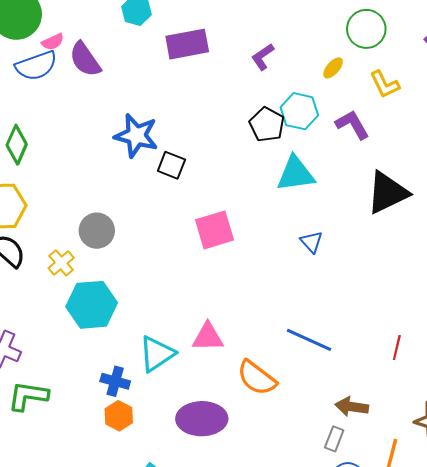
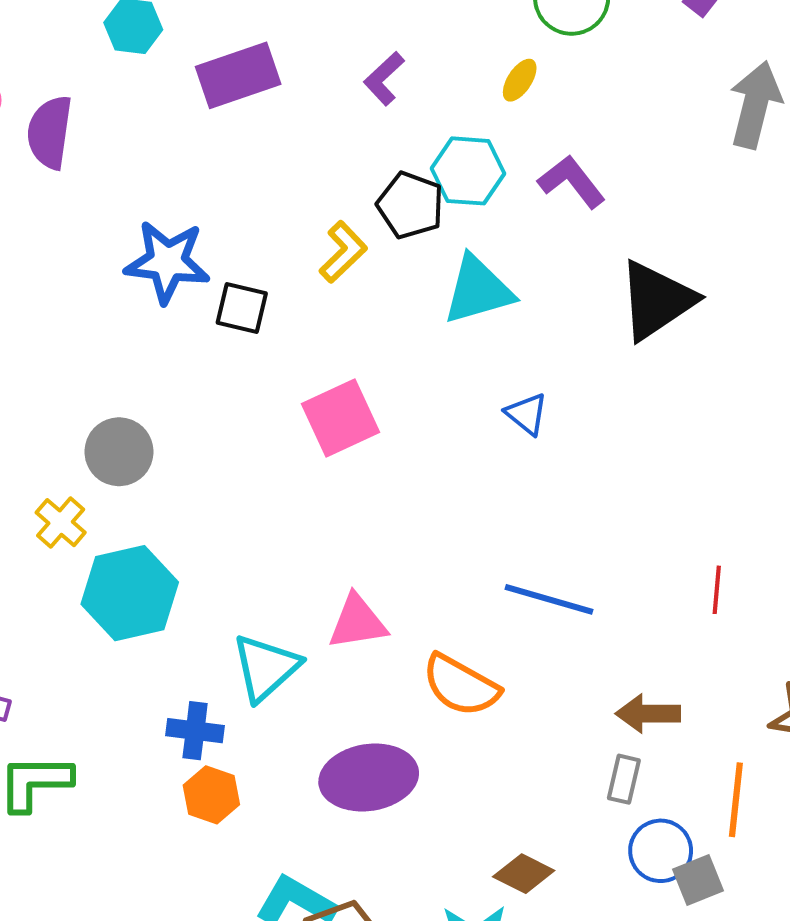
purple semicircle: (85, 59) -> (50, 132), turned 51
yellow L-shape: (385, 84) -> (343, 252), moved, turned -100

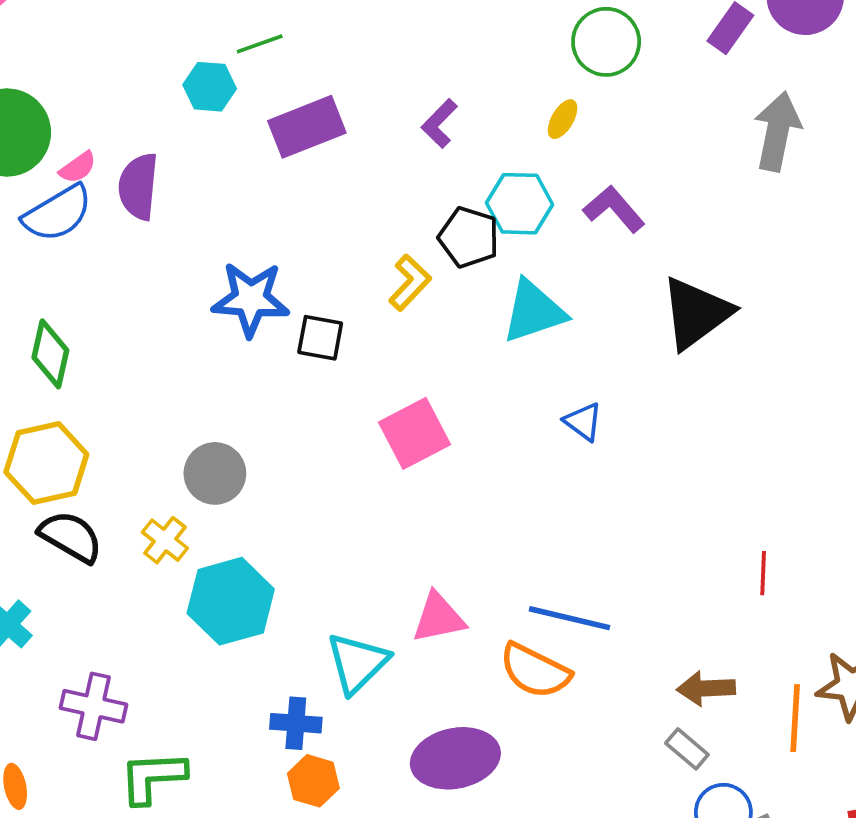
blue line: (549, 599) -> (569, 618), moved
gray rectangle: (624, 779) -> (687, 749), turned -60
orange line: (736, 800) -> (795, 718), moved

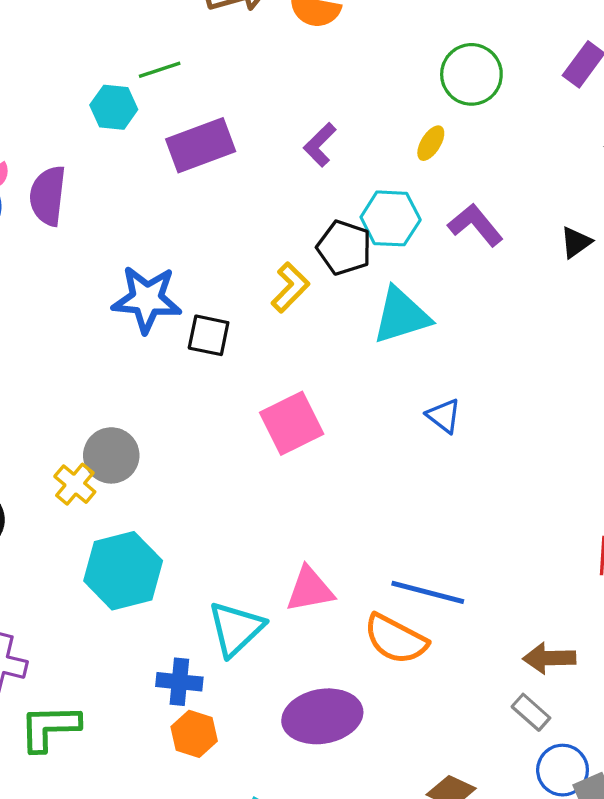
black triangle: (696, 313) -> (576, 242), moved, size x0.5
yellow cross: (165, 540) -> (75, 484), moved

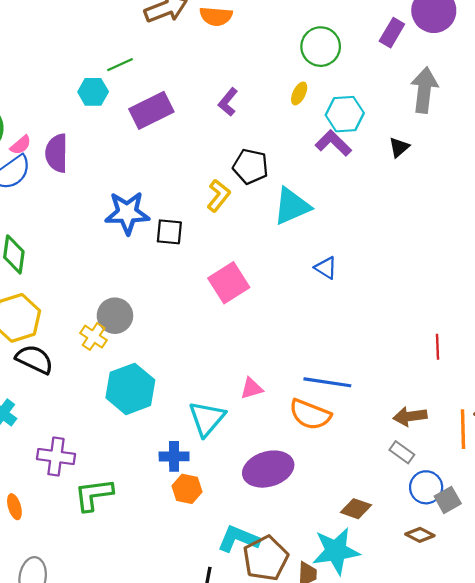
cyan hexagon: (391, 218) -> (345, 114), moved
pink triangle: (310, 589) -> (252, 388), size x0.7

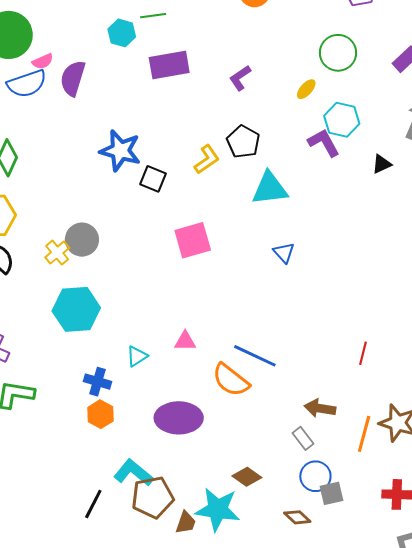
cyan triangle: (207, 419) -> (137, 356), size x0.6

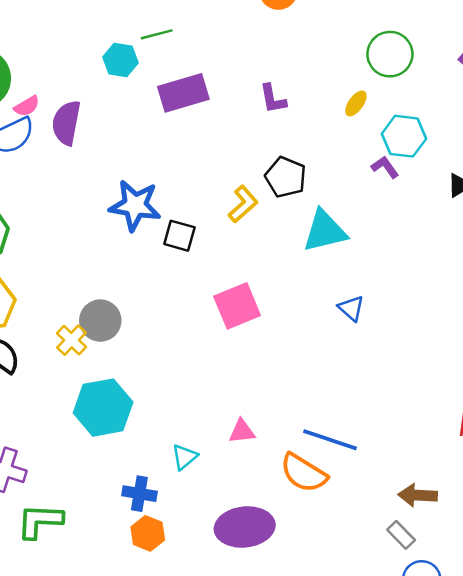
purple L-shape: (240, 78) -> (273, 99), turned -60
purple L-shape: (324, 143) -> (385, 167), size x0.7

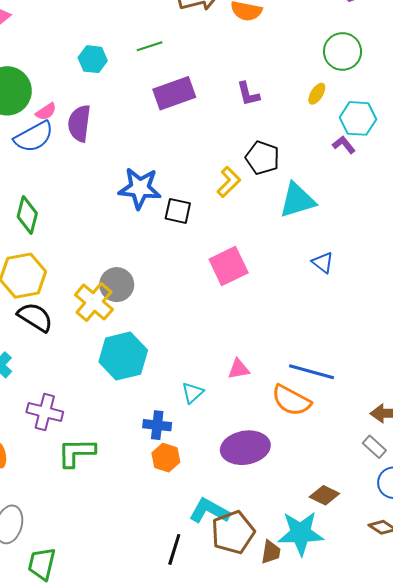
cyan hexagon: (120, 60) -> (93, 59), moved
yellow cross: (72, 340) -> (94, 302), size x1.5

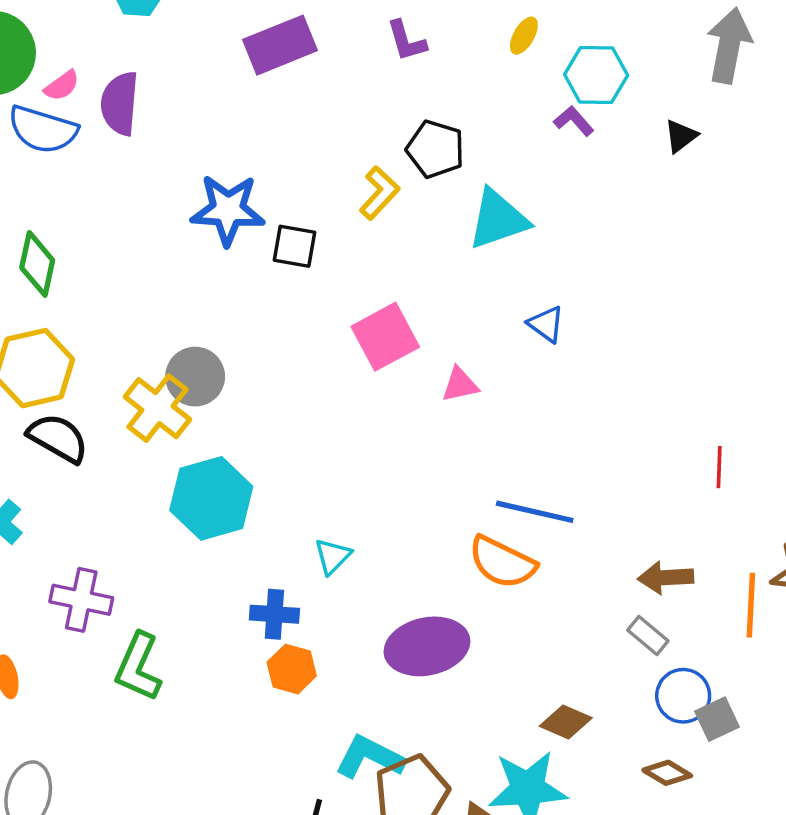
blue semicircle: (34, 137) -> (43, 130), turned 48
pink triangle: (239, 369) -> (460, 385), moved
green L-shape: (76, 453) -> (138, 667), turned -63

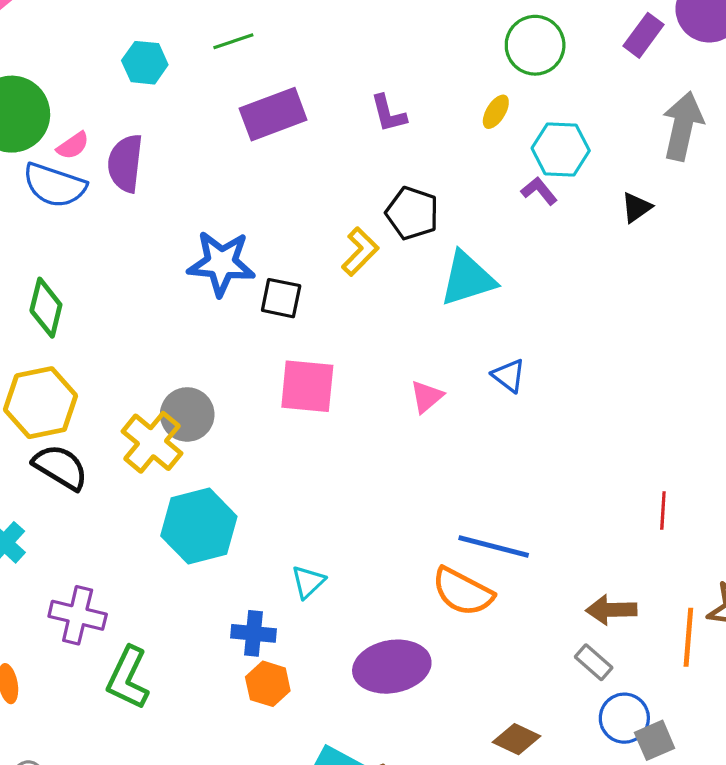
pink square: (385, 337) -> (307, 386), moved, turned 32
pink triangle: (460, 385) -> (427, 397), moved, turned -30

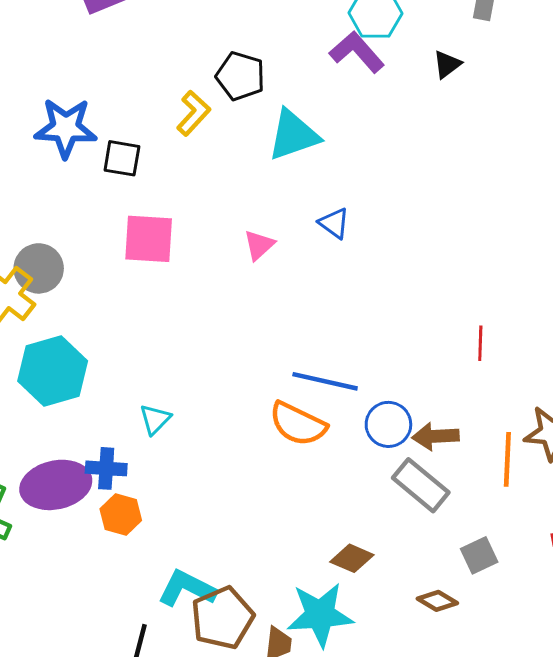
purple L-shape: (539, 191) -> (357, 52), size x1.6
gray rectangle: (594, 662) -> (421, 485), size x1.6
purple ellipse: (392, 667) -> (56, 485), moved
blue circle: (624, 718) -> (388, 424), moved

